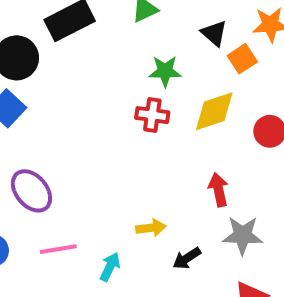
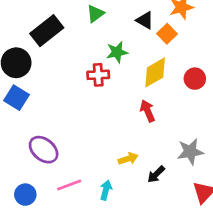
red cross: (152, 115) -> (98, 75), moved
red arrow: (219, 190) -> (148, 111), moved

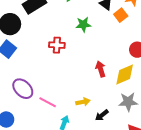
yellow diamond: (155, 72) -> (125, 75), moved
red cross: (98, 75) -> (57, 45), moved
pink line: (69, 185) -> (48, 102), moved, turned 42

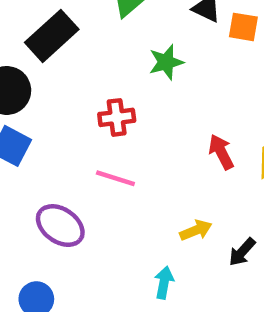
orange square: (121, 15) -> (243, 27), turned -32
pink line: (48, 102) -> (115, 178), moved

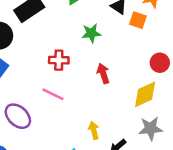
red arrow: (221, 152) -> (103, 73), moved
yellow arrow: (196, 230) -> (94, 130), turned -90

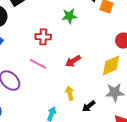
red arrow: (103, 73) -> (73, 61), moved, turned -105

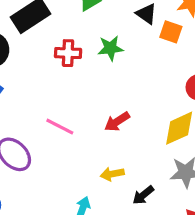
red cross: (43, 37) -> (68, 53), moved
yellow arrow: (70, 93) -> (112, 174), turned -88

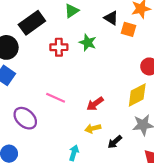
green star: (111, 48) -> (88, 42), turned 30
red arrow: (117, 122) -> (95, 104), moved

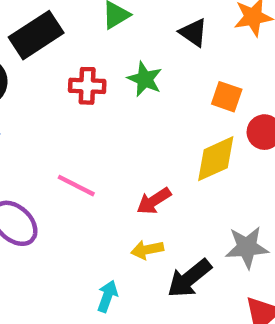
orange square: (128, 29) -> (227, 97), moved
yellow diamond: (137, 95) -> (216, 159), moved
black arrow: (115, 142) -> (189, 278), size x1.5

